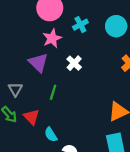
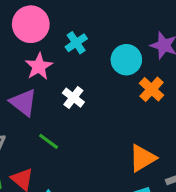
cyan circle: (116, 26) -> (126, 60), moved
green line: (53, 92) -> (49, 141), turned -64

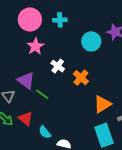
cyan cross: (76, 43) -> (60, 20), moved, turned 32
orange cross: (152, 89) -> (81, 78), moved
purple triangle: (23, 102) -> (26, 81), moved

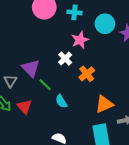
cyan circle: (91, 41) -> (105, 24), moved
pink star: (35, 46) -> (80, 40), moved
cyan semicircle: (45, 132) -> (61, 101), moved

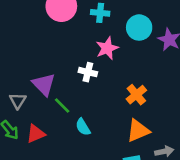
white cross: (65, 59) -> (88, 72), turned -32
orange cross: (87, 74) -> (136, 95), moved
red triangle: (24, 107) -> (36, 134), turned 49

